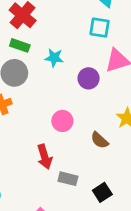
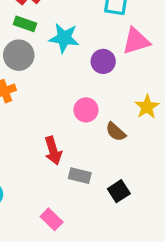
cyan star: (54, 58) -> (64, 38), size x1.4
pink circle: (62, 121) -> (86, 110), moved

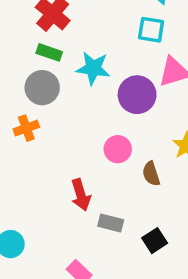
purple circle: (103, 61) -> (137, 95), size x1.4
brown semicircle: (116, 132) -> (151, 174), turned 30

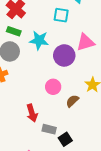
cyan square: (151, 30) -> (61, 15), moved
brown semicircle: (151, 174) -> (72, 101), turned 64
black square: (155, 241) -> (65, 139), moved

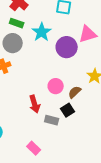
cyan star: (39, 40) -> (42, 32), turned 30
pink circle: (53, 87) -> (56, 86), moved
black square: (65, 139) -> (68, 110), moved

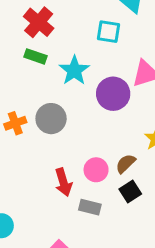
gray circle: (13, 43) -> (51, 119), moved
pink circle: (56, 86) -> (96, 170), moved
black square: (68, 110) -> (130, 192), moved

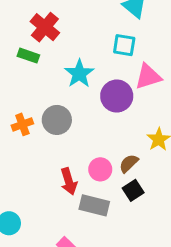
cyan square: (108, 32) -> (124, 45), moved
green rectangle: (35, 56) -> (28, 56), moved
gray rectangle: (90, 207) -> (94, 205), size x1.4

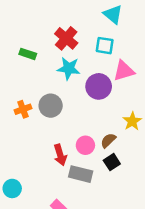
red cross: (45, 27) -> (66, 38), moved
cyan star: (79, 74) -> (69, 68), turned -30

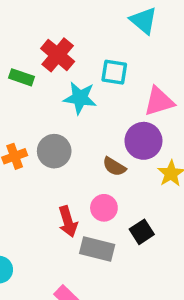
red cross: (66, 38) -> (58, 55), moved
cyan square: (105, 46) -> (114, 72), moved
purple circle: (99, 86) -> (143, 141), moved
brown semicircle: (108, 140) -> (114, 167), moved, turned -105

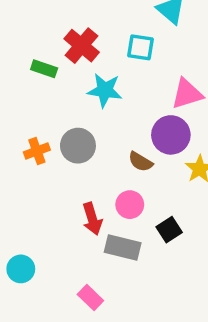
cyan square: (114, 72) -> (140, 47), moved

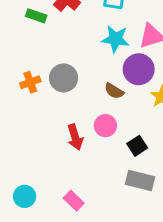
cyan star: (105, 90) -> (116, 39), moved
gray rectangle: (123, 247) -> (140, 180), moved
cyan circle: (21, 269) -> (25, 196), moved

